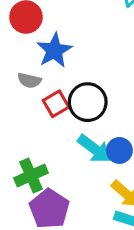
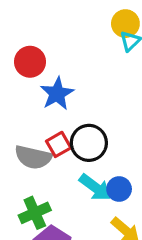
gray semicircle: (29, 80) -> (33, 157), moved, size x1.6

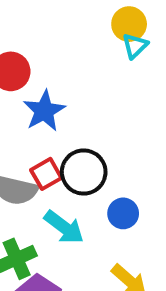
cyan arrow: (95, 187) -> (64, 227), moved
blue circle: (119, 189) -> (123, 213), moved

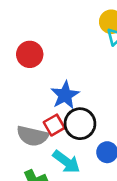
blue star: (44, 111) -> (65, 95), moved

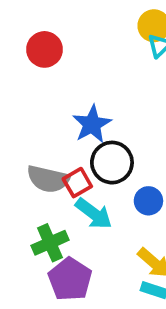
red circle: (30, 54) -> (45, 49), moved
red square: (54, 125) -> (77, 183), moved

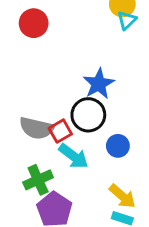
blue star: (92, 124) -> (99, 84), moved

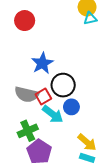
cyan triangle: (127, 20) -> (90, 18), turned 32
blue star: (99, 84) -> (42, 63), moved
blue circle: (118, 146) -> (71, 107), moved

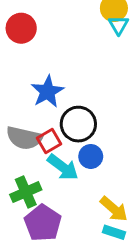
cyan triangle: (90, 18) -> (119, 25), turned -48

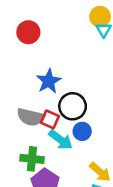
red square: (49, 141) -> (50, 119), turned -36
green cross: (26, 192) -> (32, 159), turned 30

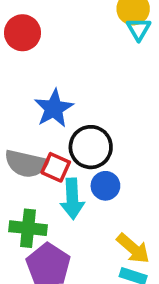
cyan arrow: (61, 140) -> (72, 199), turned 50

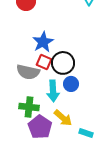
red square: (56, 167) -> (44, 62), moved
yellow arrow: (133, 248) -> (63, 118), moved

